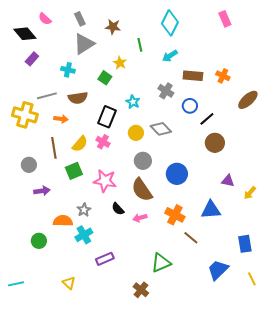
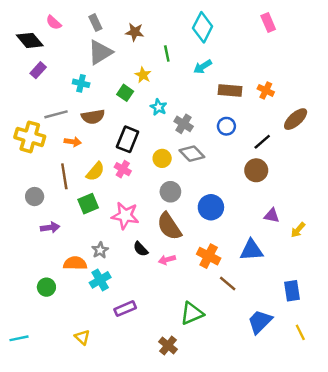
gray cross: (166, 91) -> (184, 124), moved
cyan star: (133, 102) -> (159, 107), moved
black line: (207, 119) -> (262, 142), moved

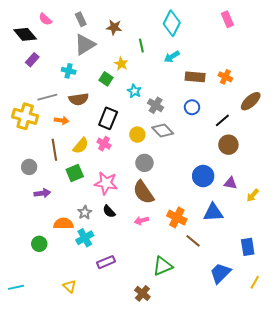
brown circle: (256, 170) -> (228, 145), moved
blue circle: (211, 207) -> (203, 176), moved
black semicircle: (141, 249) -> (109, 211), moved
yellow line: (300, 332) -> (255, 282), turned 56

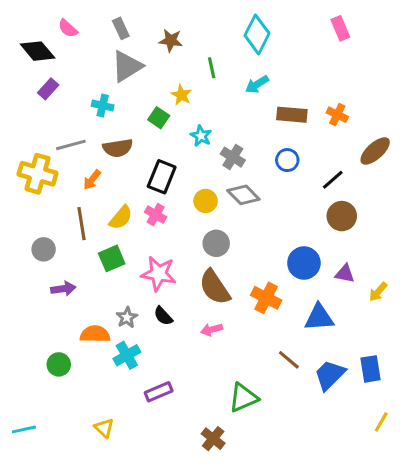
orange arrow: (61, 120) -> (92, 180), turned 120
orange cross: (177, 218) -> (266, 298), moved
blue trapezoid: (220, 273) -> (330, 375), moved

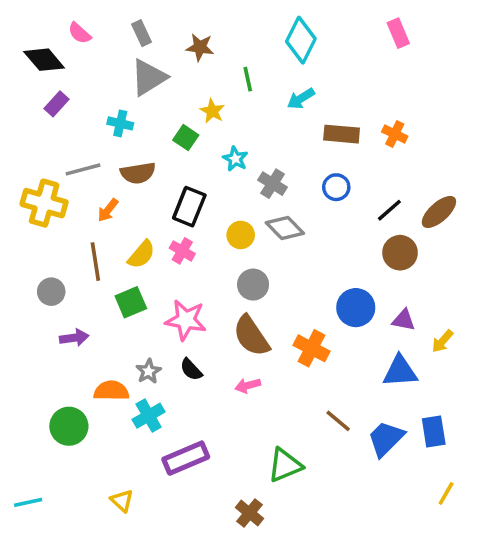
brown ellipse: (375, 151) -> (439, 212), moved
blue triangle: (319, 317) -> (400, 371), moved
green circle: (59, 364) -> (69, 426), size x1.4
purple rectangle: (159, 392) -> (186, 458), size x1.4

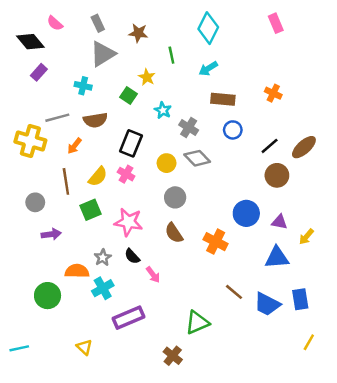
brown rectangle: (342, 134) -> (223, 99), moved
brown semicircle: (251, 336) -> (174, 233), size x0.7
pink arrow: (248, 385) -> (153, 275), moved, turned -112
blue trapezoid: (386, 439) -> (267, 304), turned -108

